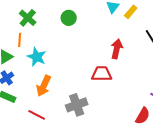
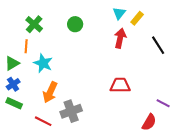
red arrow: (117, 49) -> (120, 38), moved
red trapezoid: (102, 74) -> (120, 85), moved
gray cross: (77, 105) -> (71, 111), moved

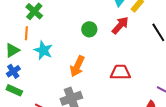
green circle: (75, 24) -> (89, 29), moved
red arrow: (120, 38) -> (120, 25), turned 30
orange arrow: (50, 92) -> (77, 66), moved

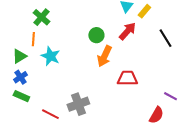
orange arrow: (77, 66) -> (104, 56), moved

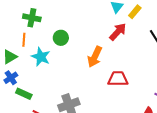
green cross: (41, 17) -> (32, 18), turned -30
green circle: (96, 35) -> (61, 38), moved
green rectangle: (21, 96) -> (24, 94), moved

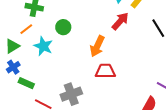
orange line: (24, 40) -> (26, 29), turned 48
red trapezoid: (118, 79) -> (105, 71), moved

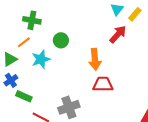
cyan star: (43, 46) -> (41, 59), turned 30
orange arrow: (97, 46) -> (95, 59), turned -30

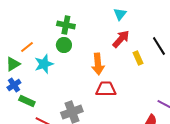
yellow rectangle: (135, 14) -> (138, 58), moved, turned -64
green cross: (32, 20) -> (66, 25), moved

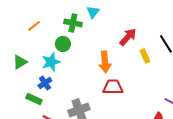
cyan triangle: (120, 14) -> (93, 12), moved
green circle: (64, 45) -> (63, 44), moved
orange line: (27, 47) -> (34, 26), moved
blue cross: (14, 85) -> (45, 83), moved

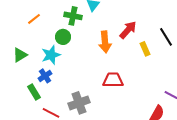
orange arrow: (105, 62) -> (105, 42), moved
green rectangle: (34, 99) -> (34, 92), turned 35

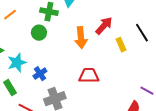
cyan star: (51, 55) -> (17, 63), moved
blue cross: (45, 76) -> (40, 74), moved

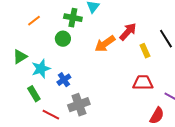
orange arrow: (81, 38) -> (105, 44), turned 60
red trapezoid: (89, 76) -> (143, 83), moved

